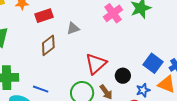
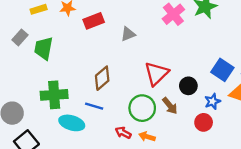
brown diamond: (48, 45) -> (102, 78), moved

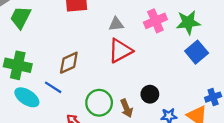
gray triangle: (128, 34) -> (116, 24), moved
blue square: (222, 70) -> (197, 52), moved
red triangle: (156, 74) -> (120, 51), moved

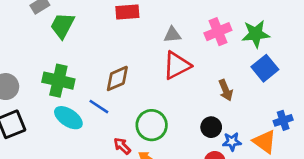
black circle: (150, 94) -> (211, 127), moved
brown arrow: (126, 108) -> (226, 90), moved

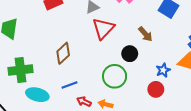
blue line: (99, 107) -> (70, 85), moved, turned -35
green circle: (152, 125) -> (115, 76), moved
black circle: (211, 127) -> (130, 54), moved

